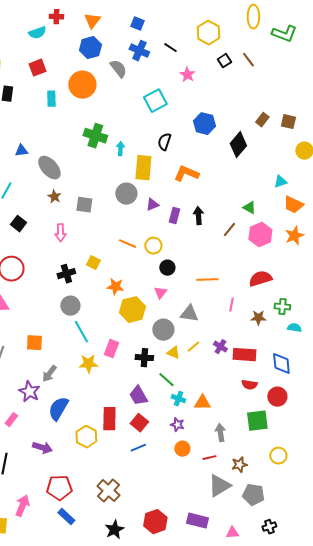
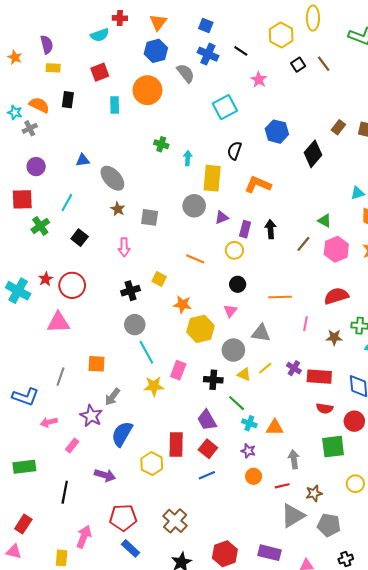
yellow ellipse: (253, 17) -> (313, 18), moved
green cross: (95, 136) -> (161, 144), size x0.6
yellow circle: (153, 246) -> (234, 250), moved

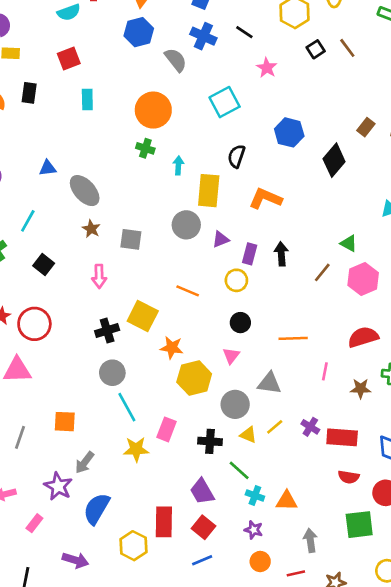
orange circle: (147, 90) -> (153, 110), moved
yellow square: (159, 279) -> (143, 316), size x1.6

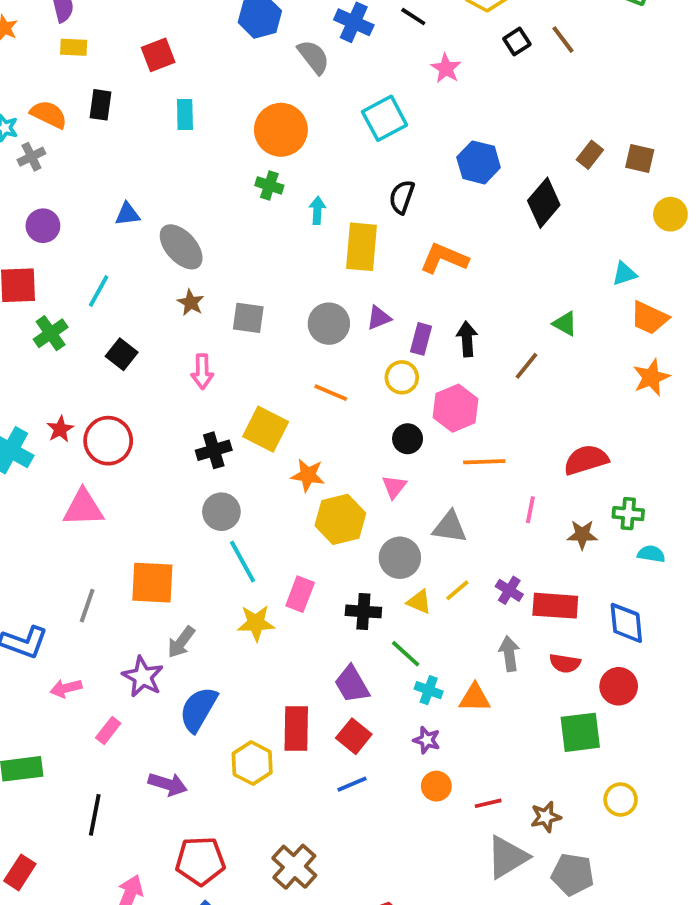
gray circle: (186, 225) -> (329, 324), moved
pink hexagon: (363, 279) -> (456, 408), moved
orange square: (65, 422) -> (152, 583), size x1.4
gray arrow: (310, 540) -> (509, 654), moved

